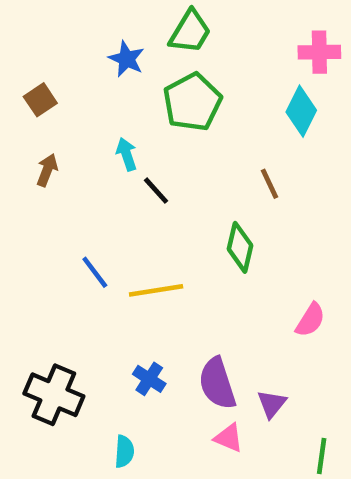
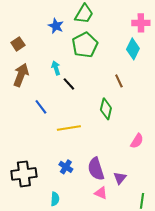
brown arrow: (47, 170) -> (21, 75), size x1.6
blue line: (95, 272) -> (41, 107), moved
black cross: (54, 395) -> (24, 174), turned -30

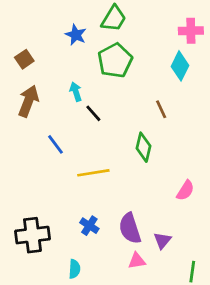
pink triangle: (101, 193) -> (137, 261), turned -32

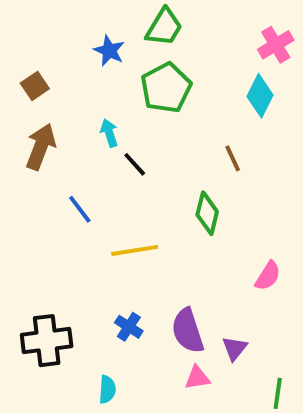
pink cross: (191, 31) -> (276, 45), turned -30

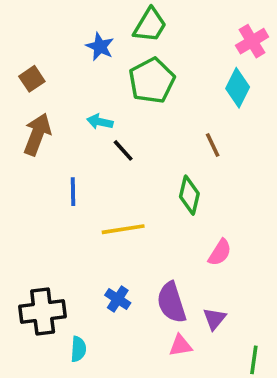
cyan arrow: (109, 133) -> (100, 122), turned -60
blue line: (80, 209) -> (73, 192), turned 36
pink semicircle: (268, 276) -> (220, 252), moved
cyan semicircle: (107, 389) -> (78, 349), moved

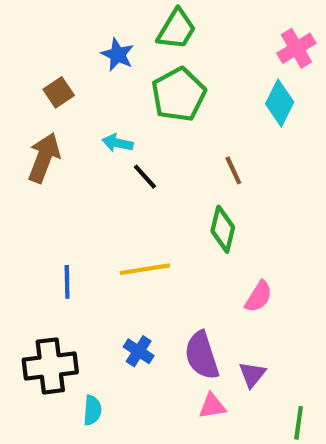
brown square: (32, 79) -> (59, 92), moved
brown line: (213, 145) -> (233, 170), moved
blue line: (73, 192) -> (67, 282), moved

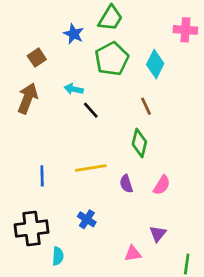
pink cross: (296, 48) -> (185, 30), turned 35
cyan diamond: (280, 103) -> (155, 64), moved
purple semicircle: (202, 355) -> (126, 184), moved, size x0.6

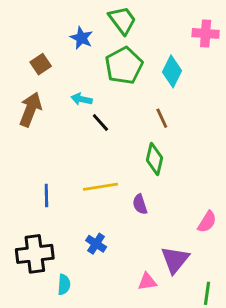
green trapezoid: (110, 18) -> (122, 20), turned -68
pink semicircle: (162, 185) -> (207, 222), moved
purple triangle: (158, 234) -> (175, 260), size x1.5

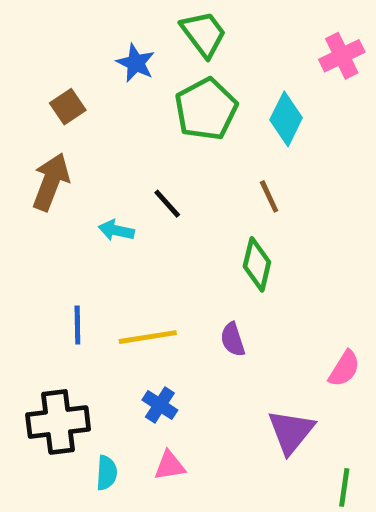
pink cross: (206, 33) -> (342, 56), turned -30
cyan arrow: (82, 99) -> (116, 230), moved
yellow line: (100, 187) -> (148, 337), moved
pink triangle: (147, 282) -> (170, 466), moved

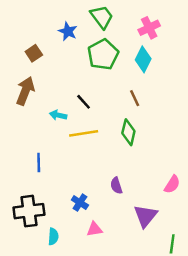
pink cross: (342, 56) -> (149, 28), moved
yellow line: (148, 337) -> (84, 133), moved
purple semicircle: (233, 340) -> (116, 186), moved
pink triangle: (170, 466) -> (95, 229), moved

